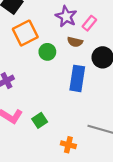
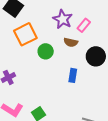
blue rectangle: (77, 78) -> (73, 75), size x0.6

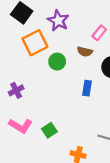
purple star: (63, 19) -> (58, 21), moved

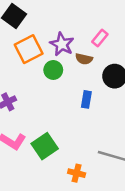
purple star: (58, 21) -> (62, 44), moved
green square: (49, 130) -> (45, 146), size x1.5

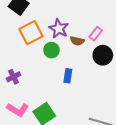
pink rectangle: (100, 38) -> (96, 34), moved
blue rectangle: (86, 99) -> (68, 76), moved

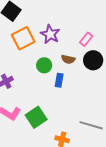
brown semicircle: (77, 41) -> (68, 59), moved
green circle: (51, 50) -> (44, 65), moved

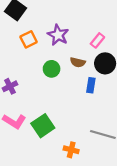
orange square: (23, 38) -> (29, 39), size x0.7
blue rectangle: (59, 80) -> (91, 85), moved

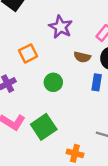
orange square: (29, 39) -> (28, 53), moved
green circle: (52, 69) -> (53, 82), moved

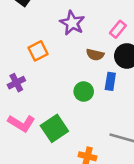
green circle: (53, 82) -> (84, 92), moved

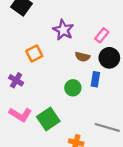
purple cross: (16, 83) -> (16, 80), turned -32

